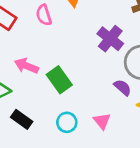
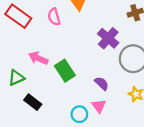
purple semicircle: (123, 87) -> (102, 83), moved
cyan circle: (67, 122) -> (79, 114), moved

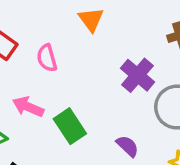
pink semicircle: (54, 17) -> (47, 58), moved

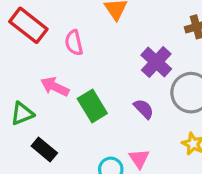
purple semicircle: (127, 146) -> (144, 109), moved

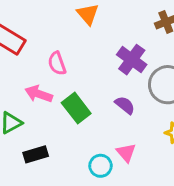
pink semicircle: (74, 43) -> (57, 63), moved
black rectangle: (44, 150) -> (36, 154), turned -50

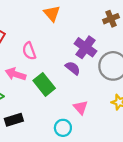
purple semicircle: (125, 105) -> (73, 68), moved
pink triangle: (126, 153) -> (80, 107), moved

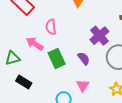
purple semicircle: (73, 68) -> (84, 58), moved
black rectangle: (14, 120) -> (24, 82), turned 35

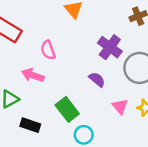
green rectangle: (57, 58) -> (67, 109), moved
pink triangle: (83, 85) -> (120, 106), moved

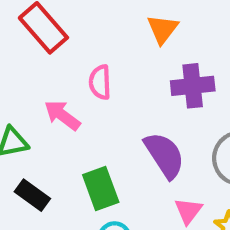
purple cross: (110, 47) -> (193, 86), moved, turned 30
purple semicircle: (97, 79) -> (164, 155), size x1.6

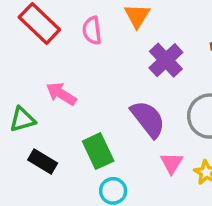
pink semicircle: (100, 82) -> (92, 30), moved
purple cross: (193, 86) -> (166, 60), turned -32

